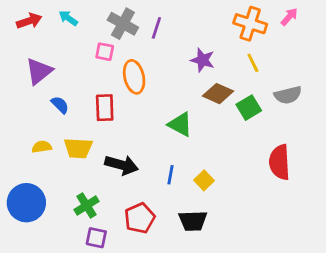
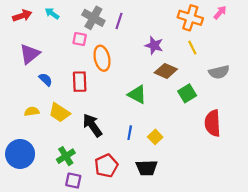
green square: (249, 108) -> (187, 93), moved
yellow trapezoid: (78, 148) -> (59, 112), turned 30
black arrow: (121, 165) -> (92, 125), turned -140

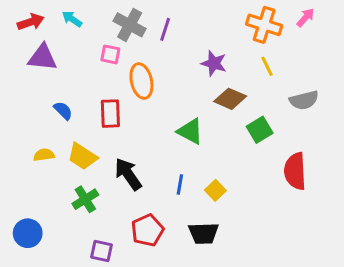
purple triangle: (30, 54) -> (42, 57), moved, turned 45
blue circle: (20, 154) -> (28, 233), moved, size x0.7
green cross: (66, 156) -> (85, 199), moved

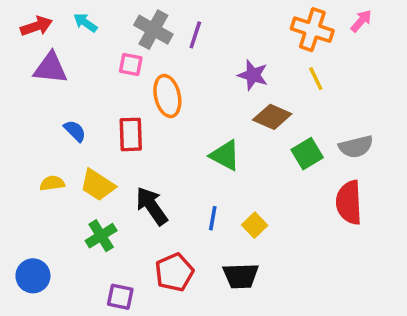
gray semicircle: (304, 100) -> (356, 147), moved

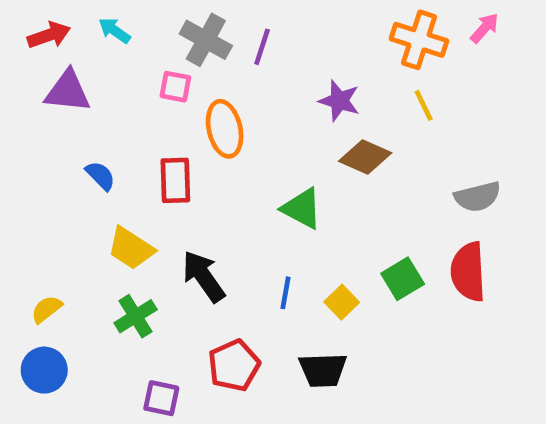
green square: (307, 154) -> (403, 279), moved
yellow semicircle: (52, 183) -> (47, 309), moved, turned -30

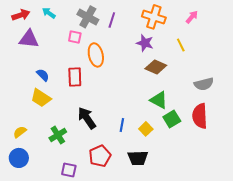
pink arrow: (485, 28) -> (192, 17), moved
orange cross: (419, 40) -> (154, 17), moved
green triangle: (302, 208) -> (159, 100), moved
yellow trapezoid: (131, 248) -> (41, 98), moved

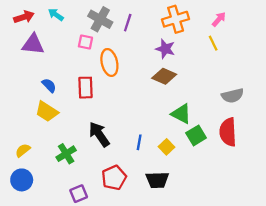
orange cross: (154, 17) -> (176, 19), turned -35
yellow line: (181, 45) -> (213, 43), moved
brown diamond: (156, 67) -> (164, 76), moved
purple square: (69, 170) -> (79, 194), turned -35

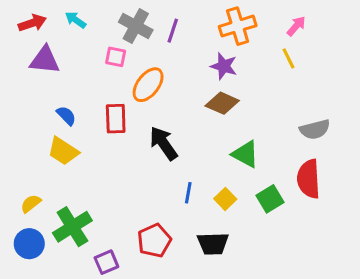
orange ellipse: (109, 63) -> (148, 85), turned 50
black arrow: (99, 134) -> (164, 143), moved
green square: (196, 135) -> (270, 199), moved
green cross: (66, 154) -> (72, 227), moved, size x1.4

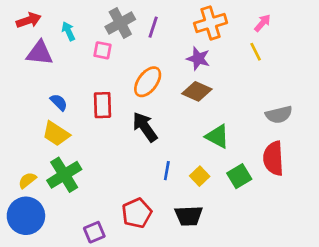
cyan arrow: (76, 20) -> (68, 31), moved, turned 30
gray cross: (136, 26) -> (120, 23), turned 32
orange ellipse: (148, 85) -> (148, 82), moved
green cross: (72, 227) -> (64, 175), moved
blue circle: (29, 244) -> (26, 216), size x1.4

